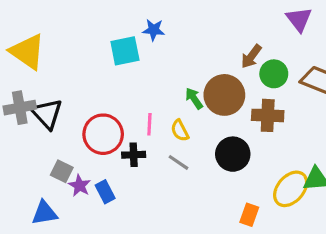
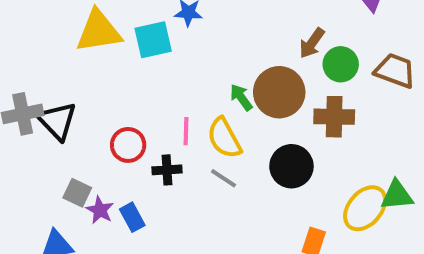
yellow triangle: (27, 52) -> (99, 31), moved, turned -42
yellow semicircle: (180, 130) -> (224, 138), size x1.5
red circle: (103, 134) -> (128, 145), size x0.7

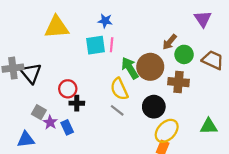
cyan square: (153, 40) -> (95, 45), moved
green arrow: (241, 97) -> (130, 68), size x1.5
pink line: (186, 131) -> (112, 45), moved
black cross: (167, 170) -> (77, 103), moved
yellow ellipse: (365, 208) -> (167, 131), moved

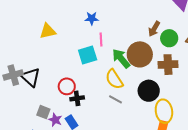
yellow triangle: (57, 27) -> (48, 31), size x0.7
cyan square: (95, 45) -> (88, 55), moved
yellow ellipse: (167, 131) -> (164, 111), turned -45

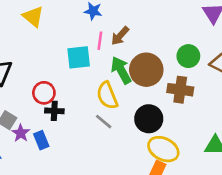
brown arrow: (154, 29) -> (120, 36), moved
yellow triangle: (48, 31) -> (33, 17), turned 42
yellow ellipse: (164, 111) -> (163, 149), turned -65

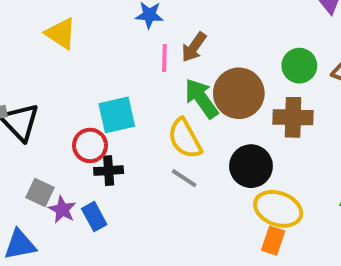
cyan square: (79, 57) -> (117, 115), moved

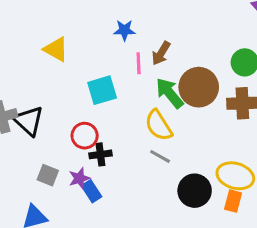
cyan square: (117, 115) -> (102, 90), moved
black circle: (251, 166) -> (195, 191), moved
purple star: (62, 210) -> (79, 178), moved, turned 30

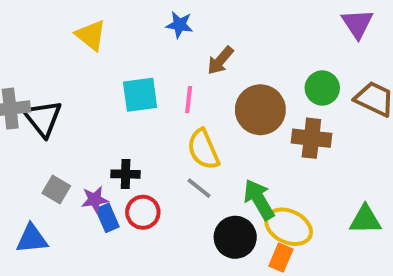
pink line: (139, 63) -> (189, 100), moved
green arrow: (170, 93) -> (259, 200), moved
red circle: (85, 136) -> (143, 212), moved

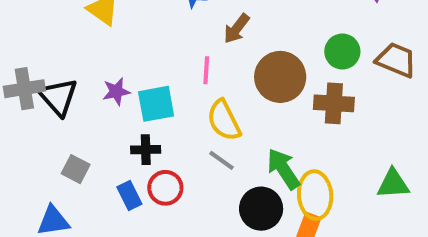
cyan square: (140, 95) -> (156, 104), moved
purple star: (95, 200) -> (116, 91), moved
yellow ellipse: (289, 227) -> (315, 195), turned 63

